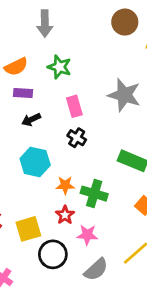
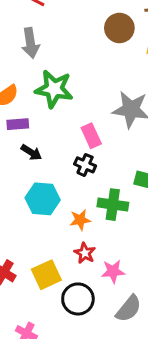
green star: (59, 67) -> (54, 89), size x1.4
pink rectangle: (74, 106) -> (91, 136), moved
black arrow: (31, 120) -> (31, 152), turned -114
green cross: (94, 194) -> (113, 205), moved

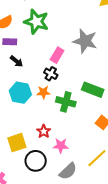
pink rectangle: (91, 136) -> (57, 55), turned 49
orange star: (80, 220) -> (43, 92), moved

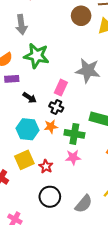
black arrow: (17, 61) -> (30, 98), moved
red star: (44, 131) -> (46, 166), moved
yellow square: (17, 143) -> (24, 160), moved
pink star: (61, 146) -> (73, 157), moved

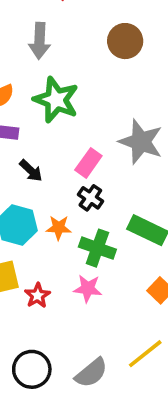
brown circle: (81, 16) -> (125, 41), moved
black cross: (56, 107) -> (90, 198), moved
black circle: (50, 197) -> (32, 369), moved

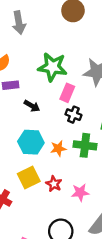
green star: (56, 100) -> (52, 67), moved
orange star: (59, 228) -> (58, 148), moved
pink star: (88, 289) -> (80, 192), moved

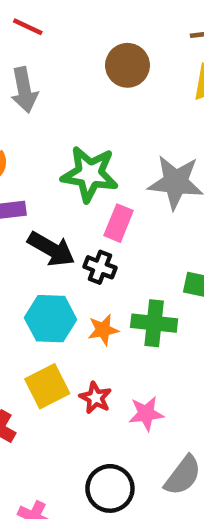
black arrow: (32, 106) -> (51, 249), size x1.5
black cross: (73, 115) -> (100, 267), moved

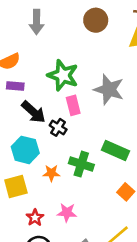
pink rectangle: (119, 223) -> (73, 105), turned -48
orange star: (103, 330) -> (51, 173), moved
red star: (95, 398) -> (35, 218), moved

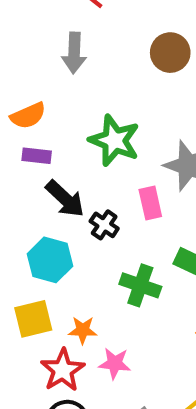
pink rectangle: (73, 105) -> (150, 203), moved
orange star: (51, 173) -> (83, 330), moved
red star: (35, 218) -> (63, 370), size x1.5

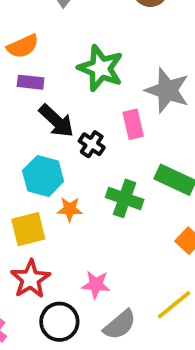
orange star: (83, 330) -> (70, 209), moved
pink star: (115, 363) -> (96, 285), moved
red star: (63, 370) -> (30, 279), moved

